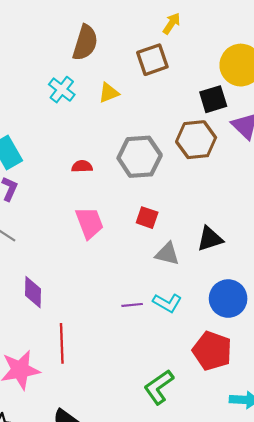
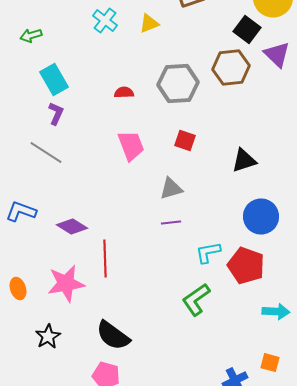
black square: (213, 99) -> (247, 30), turned -36
gray triangle: (167, 254) -> (171, 188), moved, turned -30
purple diamond: (33, 292) -> (72, 226), moved, turned -60
cyan L-shape: (167, 303) -> (208, 252), moved, turned 140

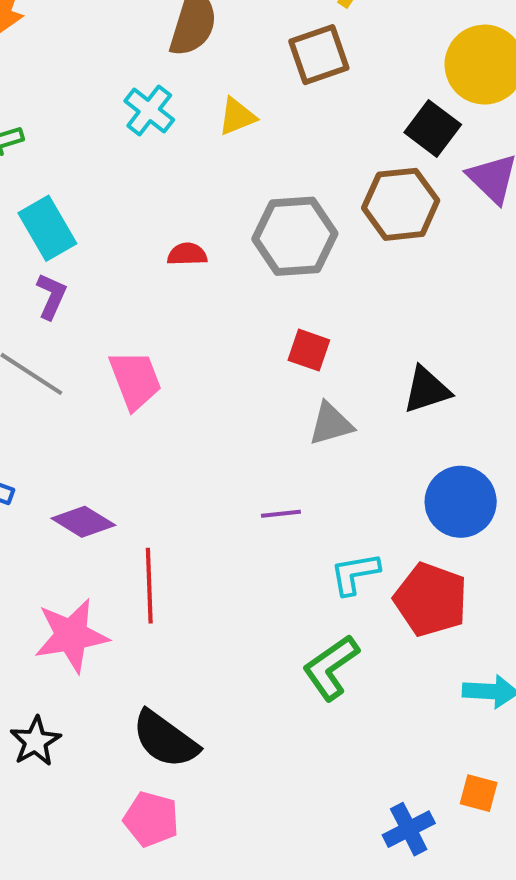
pink trapezoid: (131, 146) -> (135, 380), moved
gray triangle: (171, 188) -> (331, 424), moved

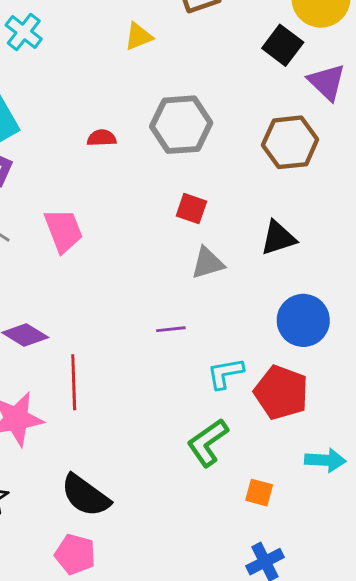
cyan cross: (149, 110) -> (24, 32), moved
brown hexagon: (401, 204) -> (290, 142), moved
orange square: (479, 793) -> (259, 493), moved

